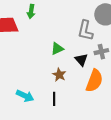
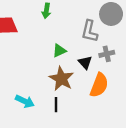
green arrow: (31, 11) -> (46, 11), moved
brown star: (59, 75) -> (61, 79), size x1.6

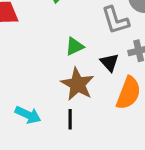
gray L-shape: (89, 31) -> (115, 20), turned -30

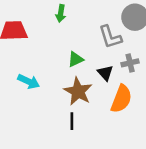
cyan arrow: (28, 115) -> (29, 82), moved

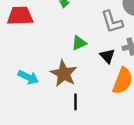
cyan arrow: (29, 82) -> (28, 77), moved
brown star: (78, 91) -> (64, 74), moved

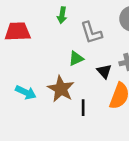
gray L-shape: (112, 22) -> (91, 33), moved
black line: (75, 102) -> (83, 108), moved

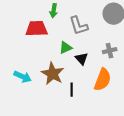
red trapezoid: (18, 32) -> (37, 29), moved
black triangle: (104, 71) -> (82, 59), moved

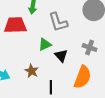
gray cross: (110, 51) -> (90, 48), turned 32
brown star: (53, 74) -> (32, 71), size x0.6

